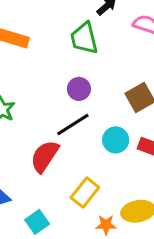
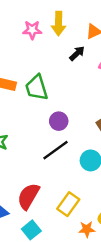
green trapezoid: (84, 38) -> (37, 88), moved
red semicircle: (45, 156) -> (28, 196), moved

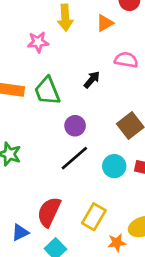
pink star: (32, 30) -> (38, 42), moved
black arrow: (77, 53) -> (92, 80), moved

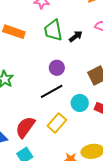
green trapezoid: (47, 91) -> (53, 30), moved
yellow rectangle: (94, 217) -> (57, 123), moved

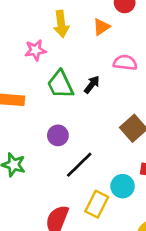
purple circle: (57, 68) -> (58, 135), moved
cyan circle: (80, 103) -> (123, 186), moved

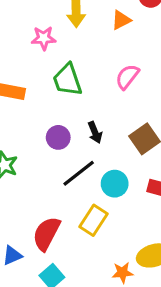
pink semicircle: (125, 63) -> (127, 77), moved, turned -65
black arrow: (92, 85) -> (95, 132), moved, turned 114
cyan circle: (123, 186) -> (115, 184), moved

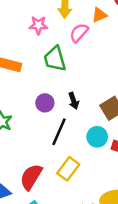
pink semicircle: (127, 77) -> (79, 33), moved
black line: (79, 173) -> (59, 132), turned -32
cyan circle: (115, 184) -> (97, 137), moved

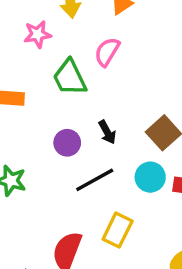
pink semicircle: (79, 33) -> (107, 52), moved
black line: (59, 132) -> (95, 180), turned 48

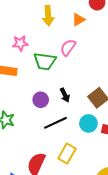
pink star: (38, 34) -> (20, 43), moved
green trapezoid: (70, 78) -> (45, 61), turned -60

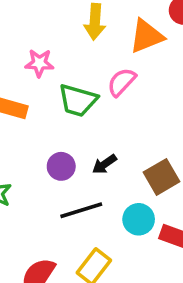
orange triangle: (78, 20) -> (146, 36), size x1.5
black arrow: (65, 95) -> (104, 164), turned 72

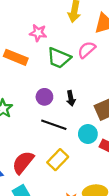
black arrow: (104, 164) -> (71, 98), turned -72
black line: (81, 210) -> (54, 125), turned 30

